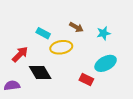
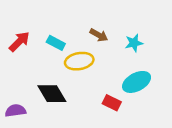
red arrow: (20, 54) -> (19, 42), moved

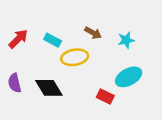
purple semicircle: (15, 111) -> (15, 83), moved, turned -96

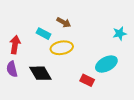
brown arrow: (93, 33) -> (64, 22), moved
red arrow: (18, 39) -> (15, 45), moved, turned -36
cyan star: (126, 40) -> (120, 34), moved

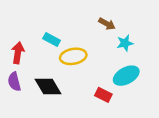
brown arrow: (64, 22) -> (107, 24), moved
cyan star: (120, 34) -> (125, 43), moved

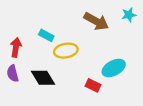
brown arrow: (107, 24) -> (96, 21), size x1.6
cyan star: (125, 43) -> (129, 15), moved

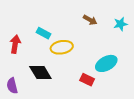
cyan star: (129, 15) -> (120, 24), moved
brown arrow: (96, 21) -> (90, 20), size x0.6
purple semicircle: (13, 73) -> (12, 86), moved

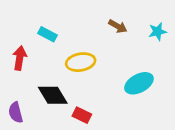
cyan rectangle: (44, 33) -> (47, 34), moved
red rectangle: (87, 80) -> (82, 115), moved

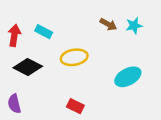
cyan star: (158, 32) -> (134, 26), moved
red arrow: (20, 58) -> (14, 35), moved
black diamond: (53, 95) -> (28, 67), moved, turned -32

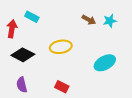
cyan rectangle: (44, 32) -> (32, 17), moved
purple semicircle: (14, 104) -> (22, 85), moved

